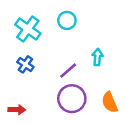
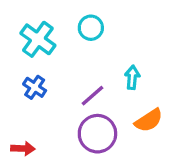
orange semicircle: (110, 102) -> (149, 120), moved, turned -100

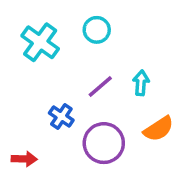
blue cross: (35, 87) -> (61, 117), moved
purple line: (93, 96) -> (100, 86), moved

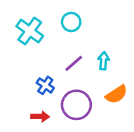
red arrow: (24, 159) -> (40, 116), moved

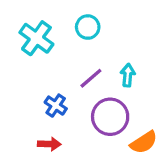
orange semicircle: (116, 94) -> (144, 142), moved
purple circle: (76, 105) -> (110, 117), moved

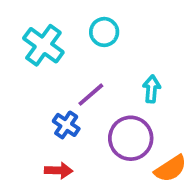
purple line: (91, 78) -> (91, 95), moved

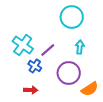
cyan circle: (104, 32) -> (72, 17), moved, size x1.5
cyan cross: (43, 45) -> (23, 45), moved

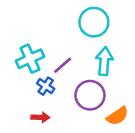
cyan cross: (23, 45) -> (30, 59), turned 30
cyan arrow: (80, 47) -> (104, 61), size x1.5

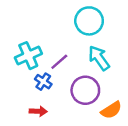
cyan arrow: (104, 61) -> (99, 58), turned -40

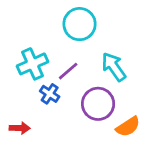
cyan circle: (89, 21) -> (80, 24), moved
red arrow: (38, 111) -> (20, 128), moved

